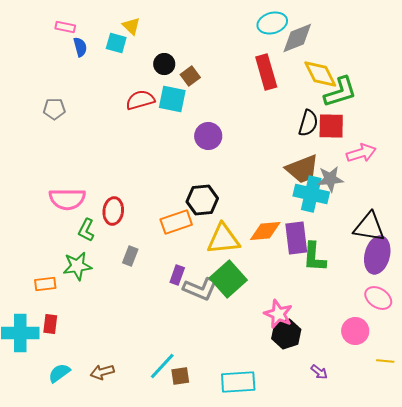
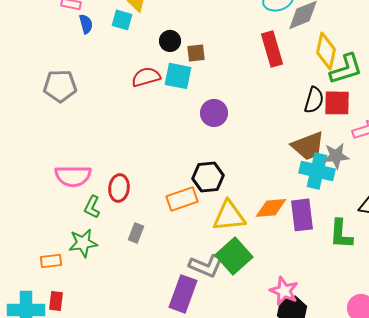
yellow diamond: (320, 74) -> (326, 51), turned 39
brown square: (190, 76) -> (196, 53), turned 30
gray pentagon: (54, 109) -> (60, 86), size x1.5
green L-shape: (314, 257) -> (341, 234), moved
purple rectangle: (177, 275) -> (183, 294), moved, size x1.8

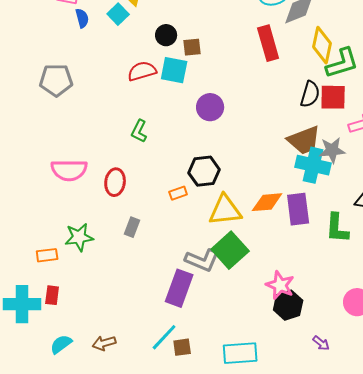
cyan square: (122, 20) -> (118, 14), turned 30
orange rectangle: (182, 199) -> (178, 193), size x0.6
green L-shape: (92, 207) -> (139, 131), moved

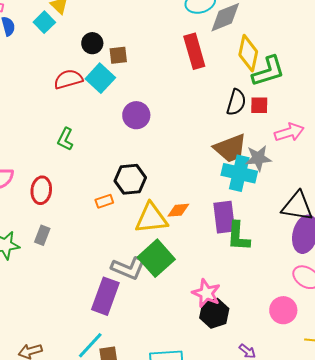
cyan square: (174, 70) -> (100, 78), turned 32
red square: (333, 97) -> (259, 105), size x0.7
orange diamond: (267, 202) -> (178, 210), moved, size x0.7
gray rectangle: (132, 227) -> (42, 235), moved
green L-shape: (337, 228) -> (238, 236), moved

